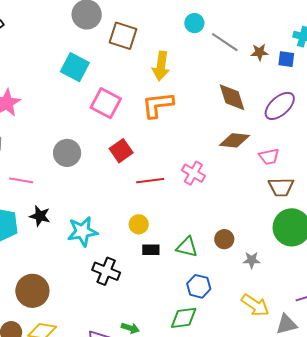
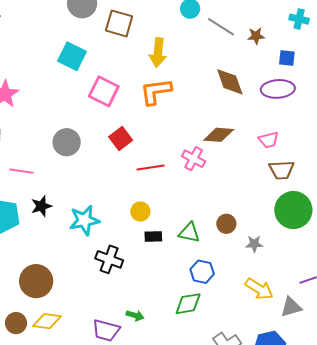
blue square: (286, 59) -> (287, 58), moved
purple ellipse: (280, 106) -> (278, 89), turned 40
brown diamond: (235, 140) -> (219, 135), moved
black star: (40, 216) -> (41, 206), turned -30

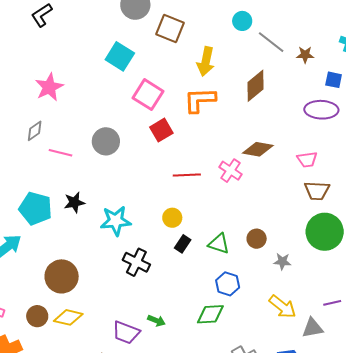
brown diamond: (230, 82) -> (256, 86), moved, turned 64
red square: (121, 138) -> (161, 130), moved
pink line: (22, 171) -> (60, 153), moved
black rectangle: (153, 237) -> (183, 244), turned -60

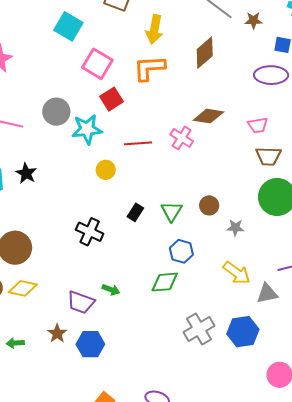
black star: (74, 202) -> (26, 173), turned -30
yellow circle: (172, 218) -> (106, 170), moved
cyan star: (116, 221) -> (87, 129), moved
green triangle: (219, 244) -> (172, 211), turned 45

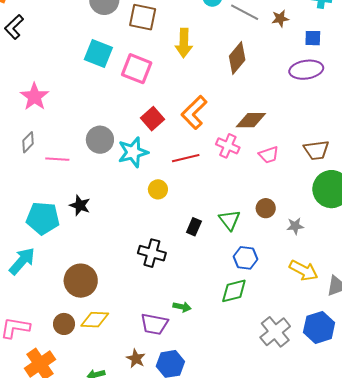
pink square: (97, 64) -> (137, 69), moved
orange L-shape: (149, 68) -> (194, 112), moved, turned -32
pink trapezoid: (258, 125) -> (269, 155), moved

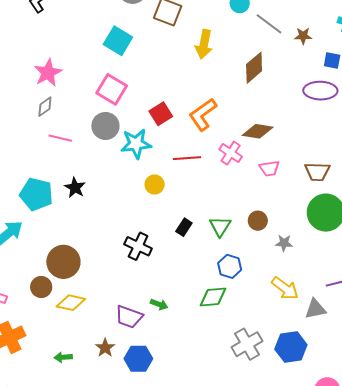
pink square: (137, 69) -> (112, 89), moved
gray diamond: (28, 142) -> (45, 107), moved
brown circle: (64, 324) -> (41, 287), moved

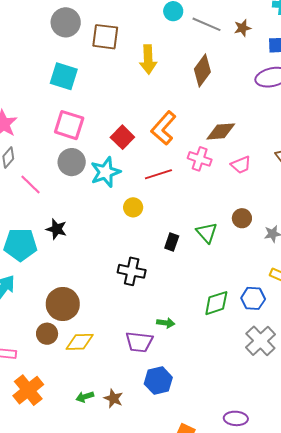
pink line: (60, 138) -> (31, 184), turned 45
blue hexagon: (230, 266) -> (253, 298), moved
brown star: (105, 348) -> (113, 398), moved

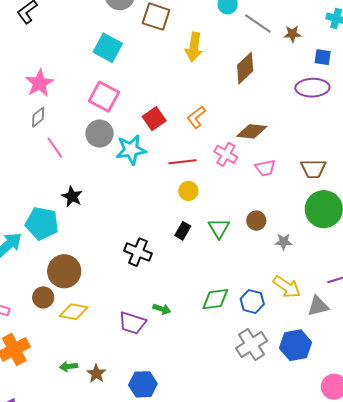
orange L-shape: (164, 128) -> (196, 117), size x0.7
yellow circle: (133, 207) -> (188, 191), moved
cyan pentagon: (20, 245) -> (42, 223), moved
blue hexagon: (158, 381) -> (143, 384), moved

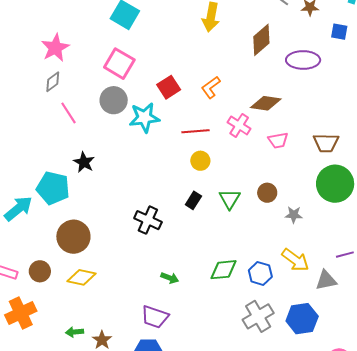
purple ellipse: (312, 88) -> (303, 60), moved
brown circle: (43, 297) -> (40, 271), moved
purple trapezoid: (132, 323) -> (155, 317), moved

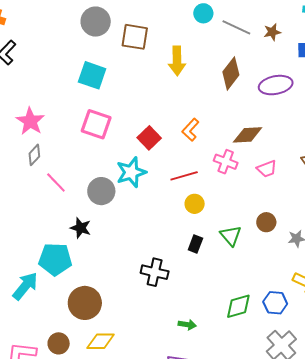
gray circle: (114, 100) -> (101, 191), moved

